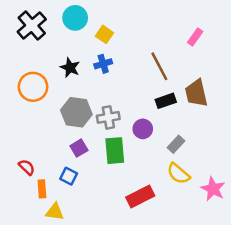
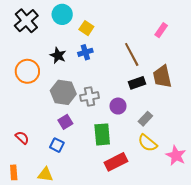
green rectangle: (115, 151) -> (102, 134), moved
orange rectangle: (42, 189) -> (14, 172), moved

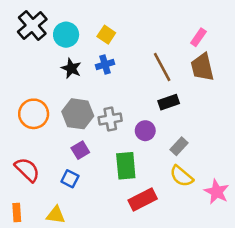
cyan circle: (62, 14) -> (66, 35), moved
orange circle: (27, 71) -> (34, 114), moved
brown trapezoid: (162, 77) -> (202, 67), moved
red semicircle: (22, 138) -> (27, 170), size x1.5

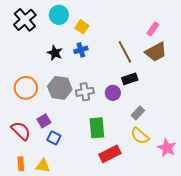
cyan circle: (66, 35) -> (59, 15), moved
brown trapezoid: (202, 67) -> (156, 52), turned -105
purple circle: (145, 131) -> (113, 93), moved
purple square: (80, 150) -> (44, 121), moved
orange rectangle: (17, 212) -> (21, 164), moved

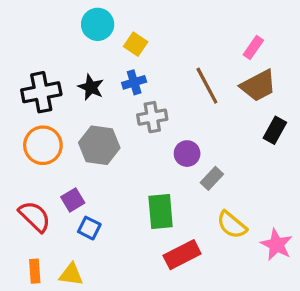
black cross: (25, 20) -> (41, 92), moved, turned 30
black rectangle: (130, 79) -> (275, 130), moved, turned -42
gray cross: (85, 92) -> (152, 117), moved
gray rectangle: (138, 113) -> (212, 178), moved

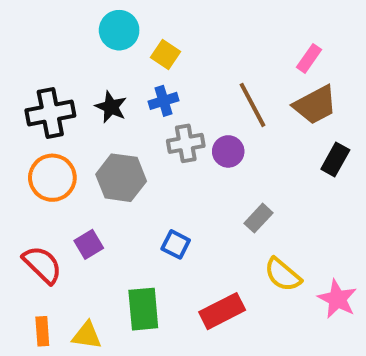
purple circle: (187, 154) -> (228, 151), moved
green rectangle: (161, 212) -> (143, 309), moved
blue square: (89, 228) -> (176, 244), moved

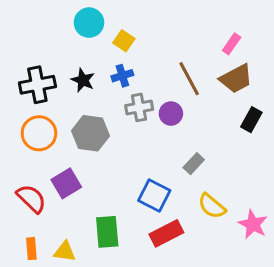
purple square: (89, 244) -> (66, 183), size x1.4
blue square: (176, 244) -> (154, 195), moved, size x1.5

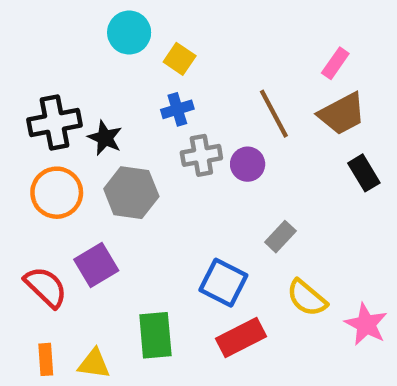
black star: (83, 80) -> (105, 138), moved
black rectangle: (251, 120) -> (364, 173), turned -60

